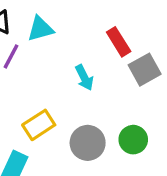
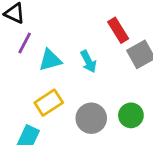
cyan triangle: (40, 29) -> (50, 60), moved

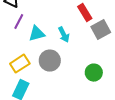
yellow rectangle: (49, 103) -> (20, 64), moved
gray circle: (91, 118) -> (50, 61), moved

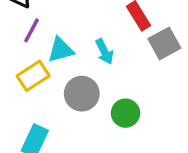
yellow rectangle: (20, 64) -> (33, 76), moved
green circle: (94, 73) -> (125, 113), moved

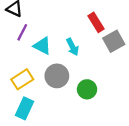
cyan triangle: (61, 50) -> (42, 46), turned 42
yellow rectangle: (33, 76) -> (22, 79), moved

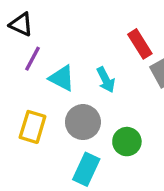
yellow rectangle: (22, 79) -> (33, 127), turned -40
cyan rectangle: (24, 108) -> (86, 169), moved

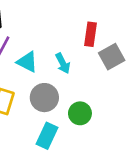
red rectangle: (140, 44) -> (90, 34), turned 40

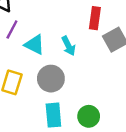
green circle: (80, 113) -> (89, 116), moved
cyan rectangle: (47, 136) -> (53, 115), turned -30

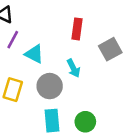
red rectangle: (95, 18) -> (77, 29), moved
cyan arrow: (69, 46) -> (73, 68), moved

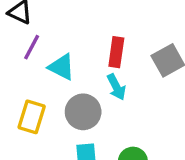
red rectangle: (77, 29) -> (116, 52), moved

